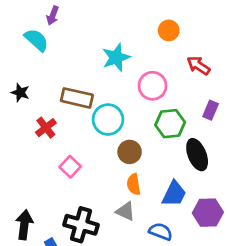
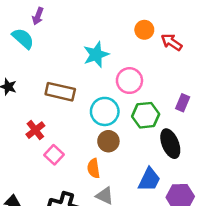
red arrow: (198, 66) -> (172, 42), moved
cyan circle: (108, 120) -> (105, 111), moved
red cross: (46, 128) -> (35, 130), moved
orange semicircle: (134, 184) -> (94, 168), moved

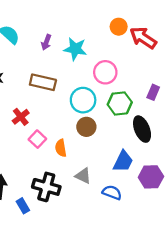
purple arrow: (38, 16) -> (46, 42), moved
red arrow: (172, 42) -> (143, 38), size x1.4
cyan star: (96, 55) -> (75, 49), turned 30
orange semicircle: (94, 168) -> (61, 148), moved

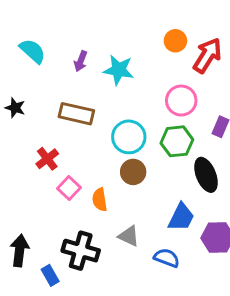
red arrow: (143, 38) -> (207, 55), turned 88
pink circle: (105, 72) -> (181, 101), moved

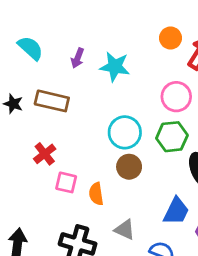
brown rectangle: (76, 114) -> (52, 101), moved
pink square: (69, 188) -> (66, 182), turned -30

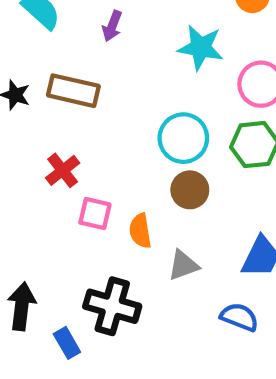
cyan star: (115, 67) -> (201, 48), moved
gray triangle: (125, 230) -> (183, 265), moved, turned -45

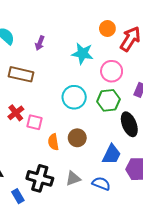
brown circle: (190, 190) -> (77, 138), moved
pink square: (95, 214) -> (35, 122), moved
gray triangle: (183, 265) -> (73, 178), moved

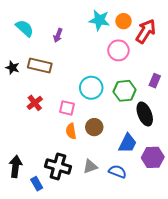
cyan star: (82, 54) -> (99, 20), moved
pink circle: (112, 71) -> (118, 50), moved
pink square: (35, 122) -> (67, 108), moved

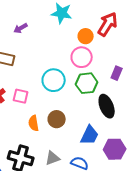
orange circle: (124, 21) -> (86, 36), moved
purple arrow: (58, 35) -> (21, 28), turned 40
pink circle: (118, 50) -> (82, 57), moved
pink square: (67, 108) -> (21, 96), moved

